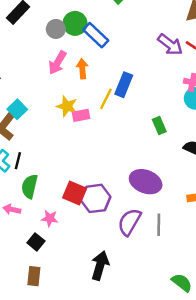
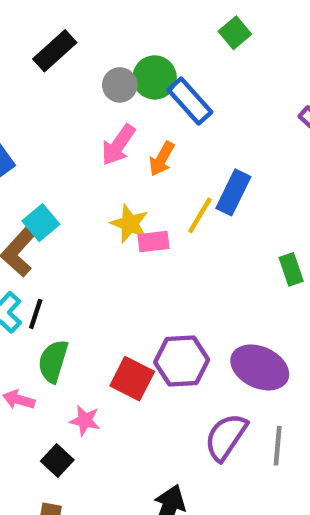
orange arrow: (82, 69) -> (162, 159), turned -150
purple hexagon: (96, 198) -> (182, 361), moved

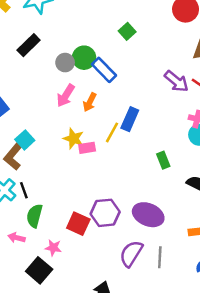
black line: (36, 314) -> (24, 190), turned -35
black square: (57, 461) -> (39, 270), size x1.5

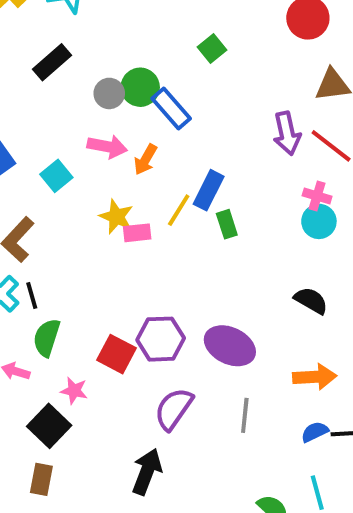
purple arrow: (176, 81) -> (287, 133), turned 35
pink arrow: (66, 96) -> (107, 147), turned -115
cyan square: (25, 140) -> (56, 176), moved
green rectangle: (163, 160) -> (227, 224), moved
purple semicircle: (131, 254) -> (174, 409), moved

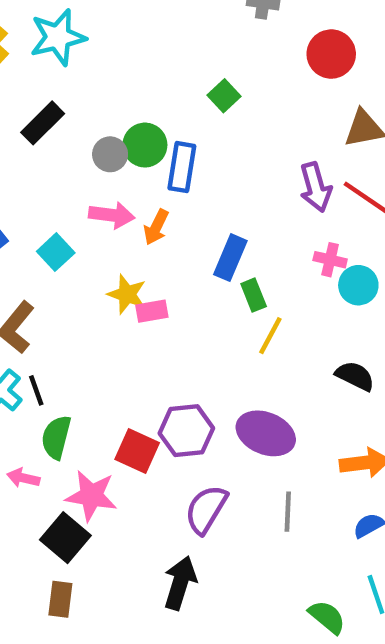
blue rectangle: (171, 109) -> (182, 167), turned 54
pink cross: (317, 196) -> (330, 260), moved
yellow line: (179, 210) -> (270, 336), moved
pink star: (74, 391) -> (91, 496), size x1.6

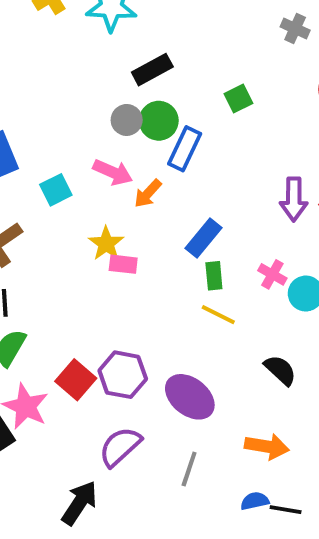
black rectangle: (43, 123) -> (152, 70), moved
pink cross: (330, 260) -> (272, 274), moved
yellow line: (270, 336) -> (218, 315), turned 72

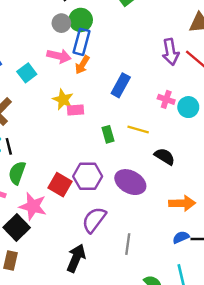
blue rectangle: (185, 149) -> (81, 42), moved
green rectangle: (214, 276) -> (108, 134), moved
black semicircle: (280, 370) -> (165, 157), moved
gray line: (189, 469) -> (128, 244), moved

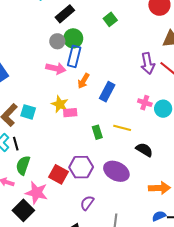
orange arrow: (82, 65) -> (83, 81), moved
cyan square: (27, 73) -> (28, 112), moved, turned -35
purple semicircle: (94, 220) -> (87, 203), size x0.7

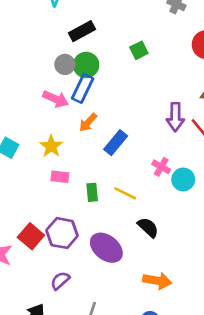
pink rectangle: (70, 113) -> (60, 177), moved

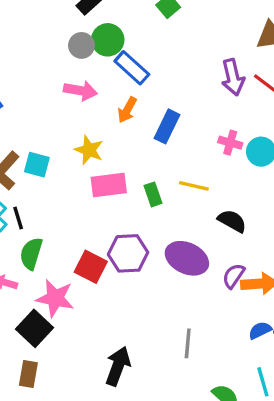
blue rectangle: (83, 88) -> (132, 68), moved, turned -60
pink rectangle: (60, 177) -> (109, 185), size x1.5
purple semicircle: (60, 281) -> (234, 276), moved

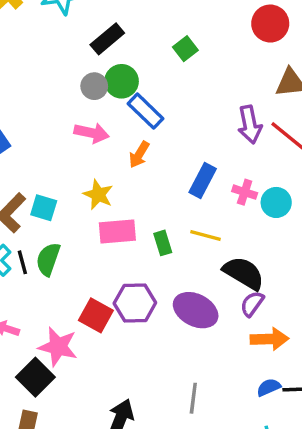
blue rectangle: (167, 126) -> (203, 180), moved
black semicircle: (232, 221) -> (244, 273), size x1.4
green semicircle: (31, 254) -> (48, 259), moved
purple semicircle: (234, 276) -> (252, 304), moved

